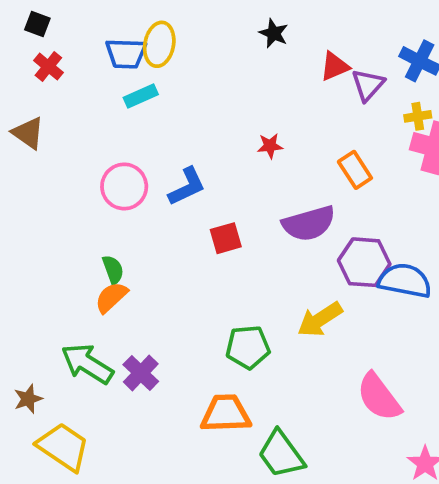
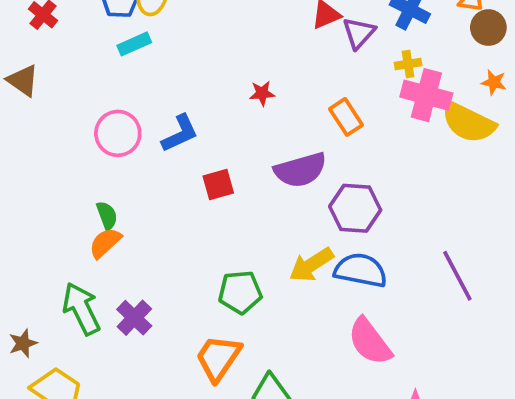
blue semicircle: (405, 281) -> (361, 270), moved
green arrow: (87, 364) -> (81, 309), turned 32
orange trapezoid: (226, 414) -> (218, 358), turned -54

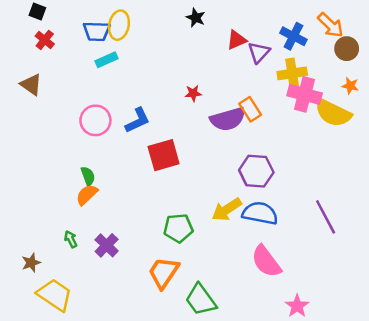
yellow cross: (408, 64) -> (292, 73), size x1.6
purple semicircle: (300, 170) -> (228, 119), moved
red square: (218, 184) -> (164, 155), size x1.5
green arrow: (81, 309) -> (71, 239), size x0.5

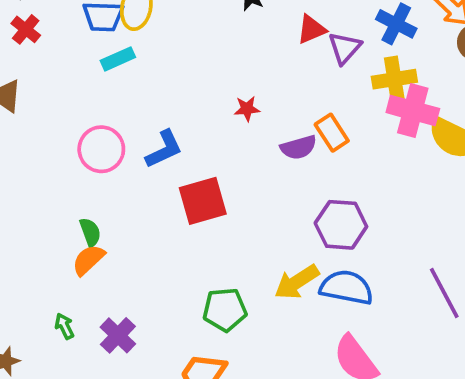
purple semicircle: (228, 119) -> (299, 147), size x0.7

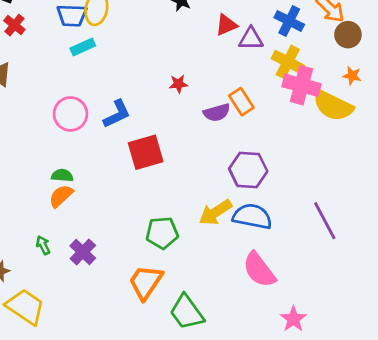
purple triangle: (345, 48) -> (251, 39), turned 48
yellow cross: (394, 79) -> (288, 62), turned 36
green semicircle: (90, 232) -> (62, 175), turned -65

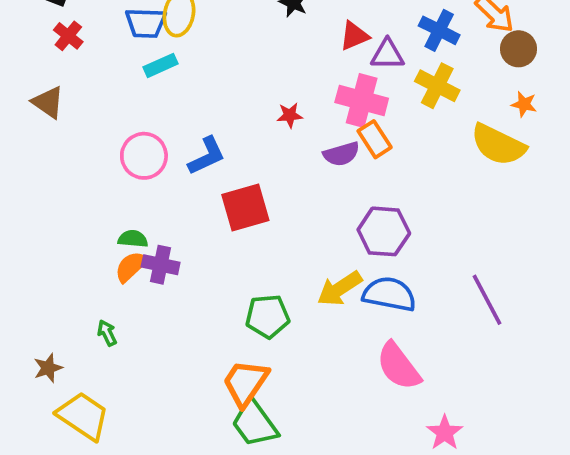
pink cross: (302, 85) -> (362, 100), moved
purple cross: (83, 252) -> (161, 265), moved, turned -32
green trapezoid: (187, 312) -> (255, 423), moved

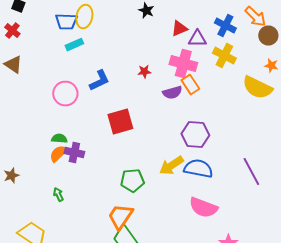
red cross: (68, 36) -> (12, 31), moved
blue L-shape: (207, 156) -> (99, 81), moved
green arrow: (107, 333) -> (58, 195), moved
pink semicircle: (399, 366) -> (203, 208), turned -32
brown star: (48, 368) -> (11, 176), moved

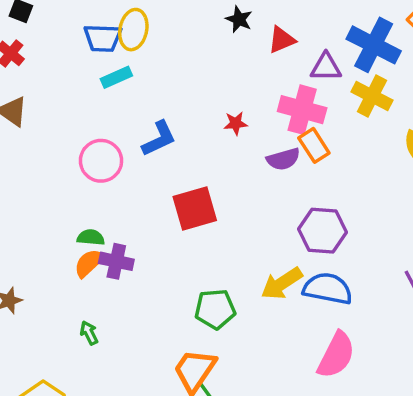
blue cross: (225, 26) -> (374, 45), size x1.4
red triangle: (179, 29) -> (282, 40), moved
pink semicircle: (203, 208) -> (336, 355), turned -84

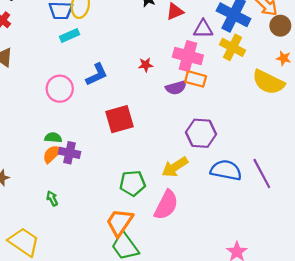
orange rectangle: (314, 145) -> (196, 79), turned -42
blue semicircle: (328, 289) -> (226, 170), moved
pink semicircle: (336, 355) -> (166, 205), moved

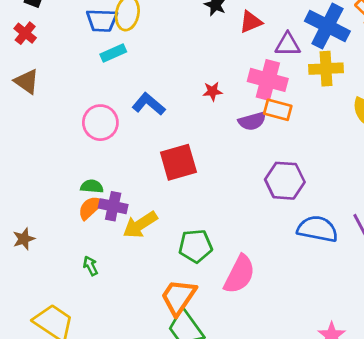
yellow cross: (233, 47) -> (326, 69), turned -30
blue L-shape: (97, 75) -> (149, 104), turned -115
yellow arrow: (175, 167) -> (140, 225), moved

